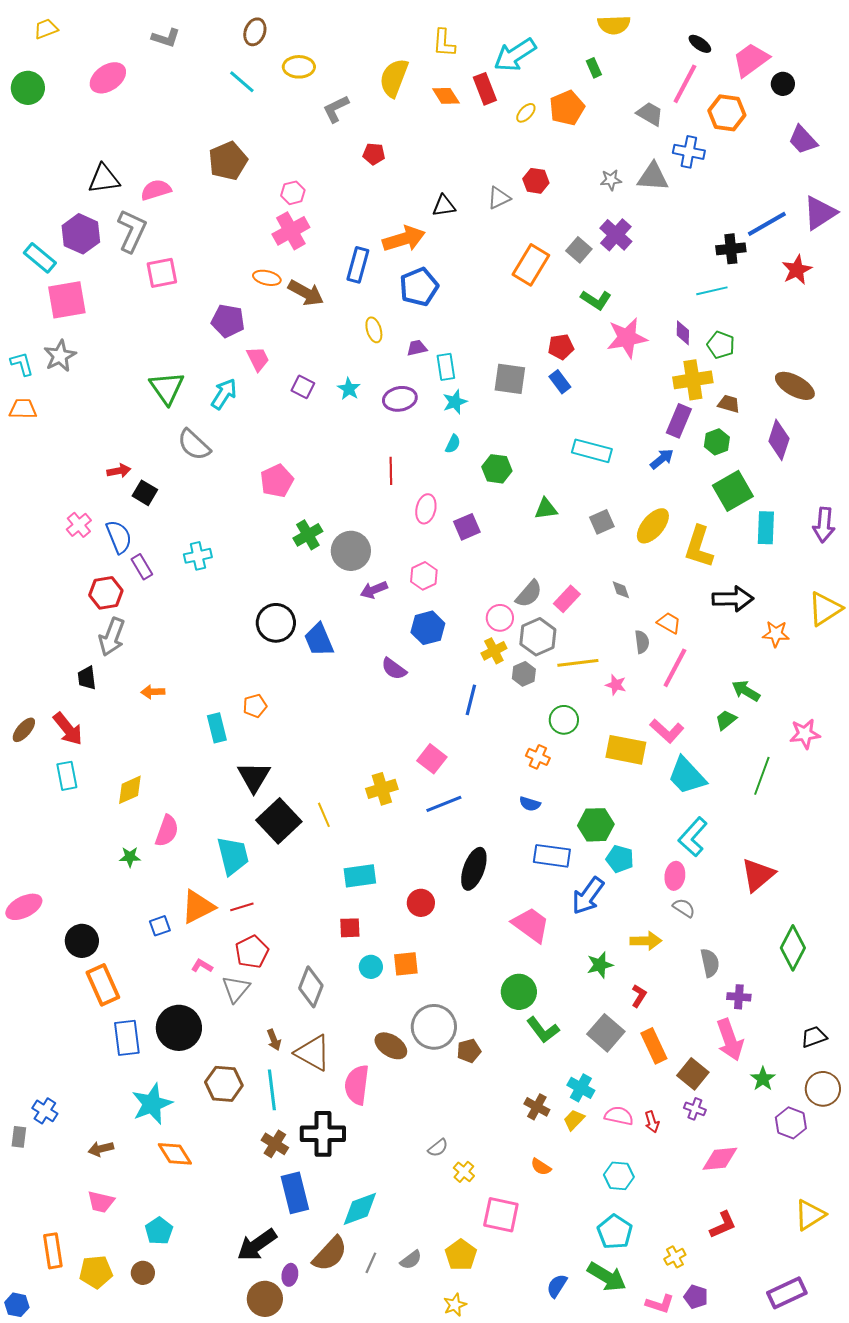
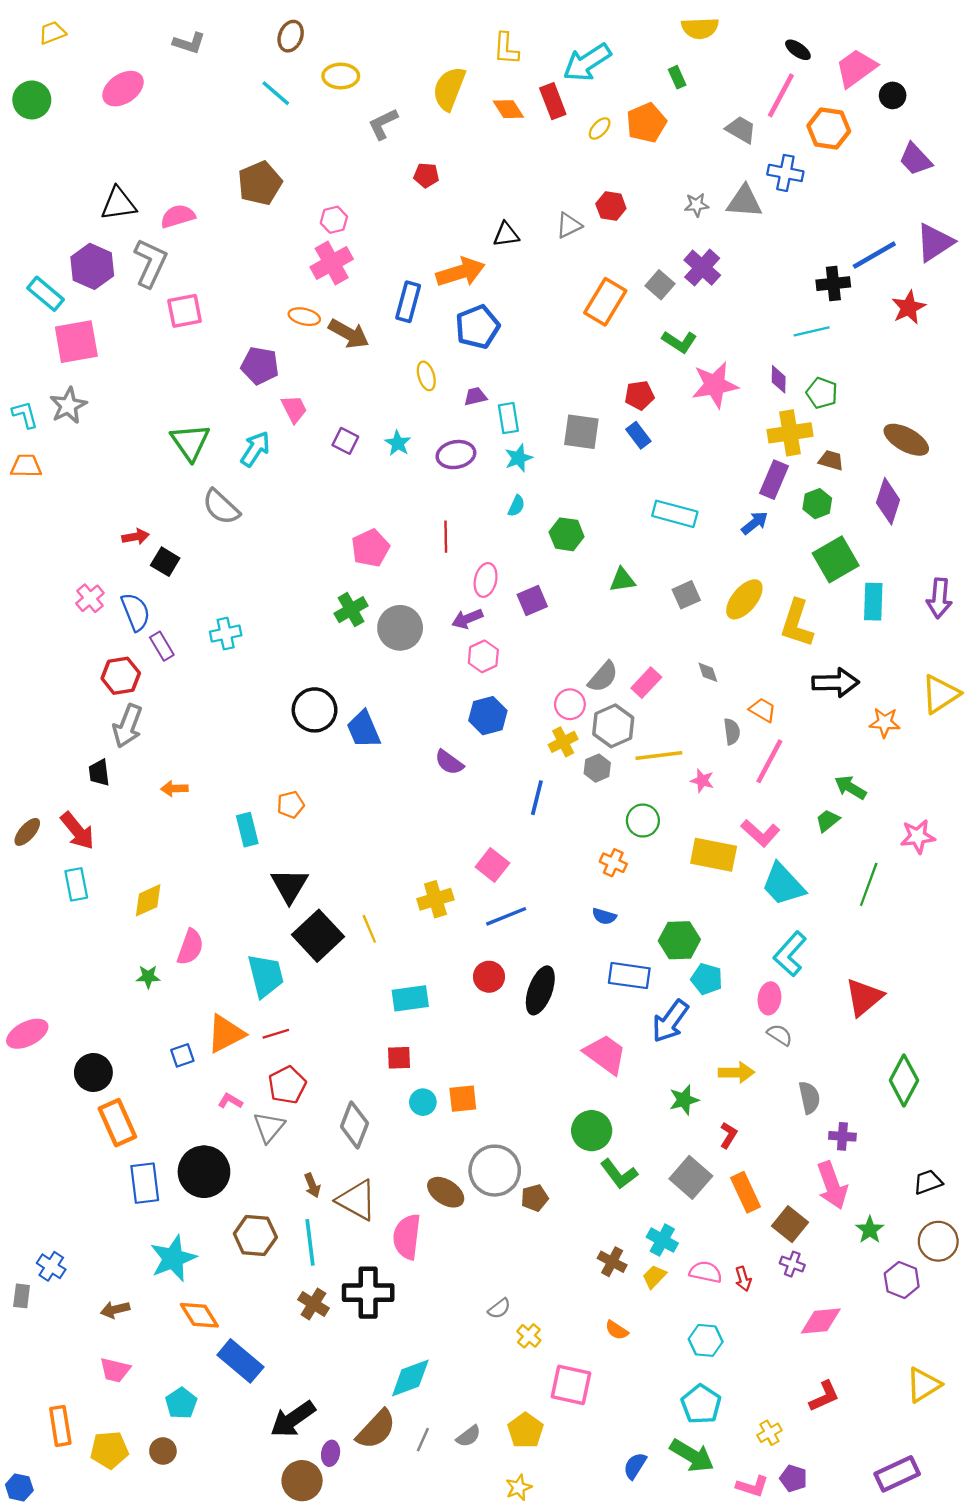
pink pentagon: (277, 481) -> (370, 548), moved
purple arrow: (374, 590) -> (467, 619), moved
red circle: (421, 903) -> (489, 977), moved
blue rectangle: (295, 1193) -> (240, 1361), moved, turned -36

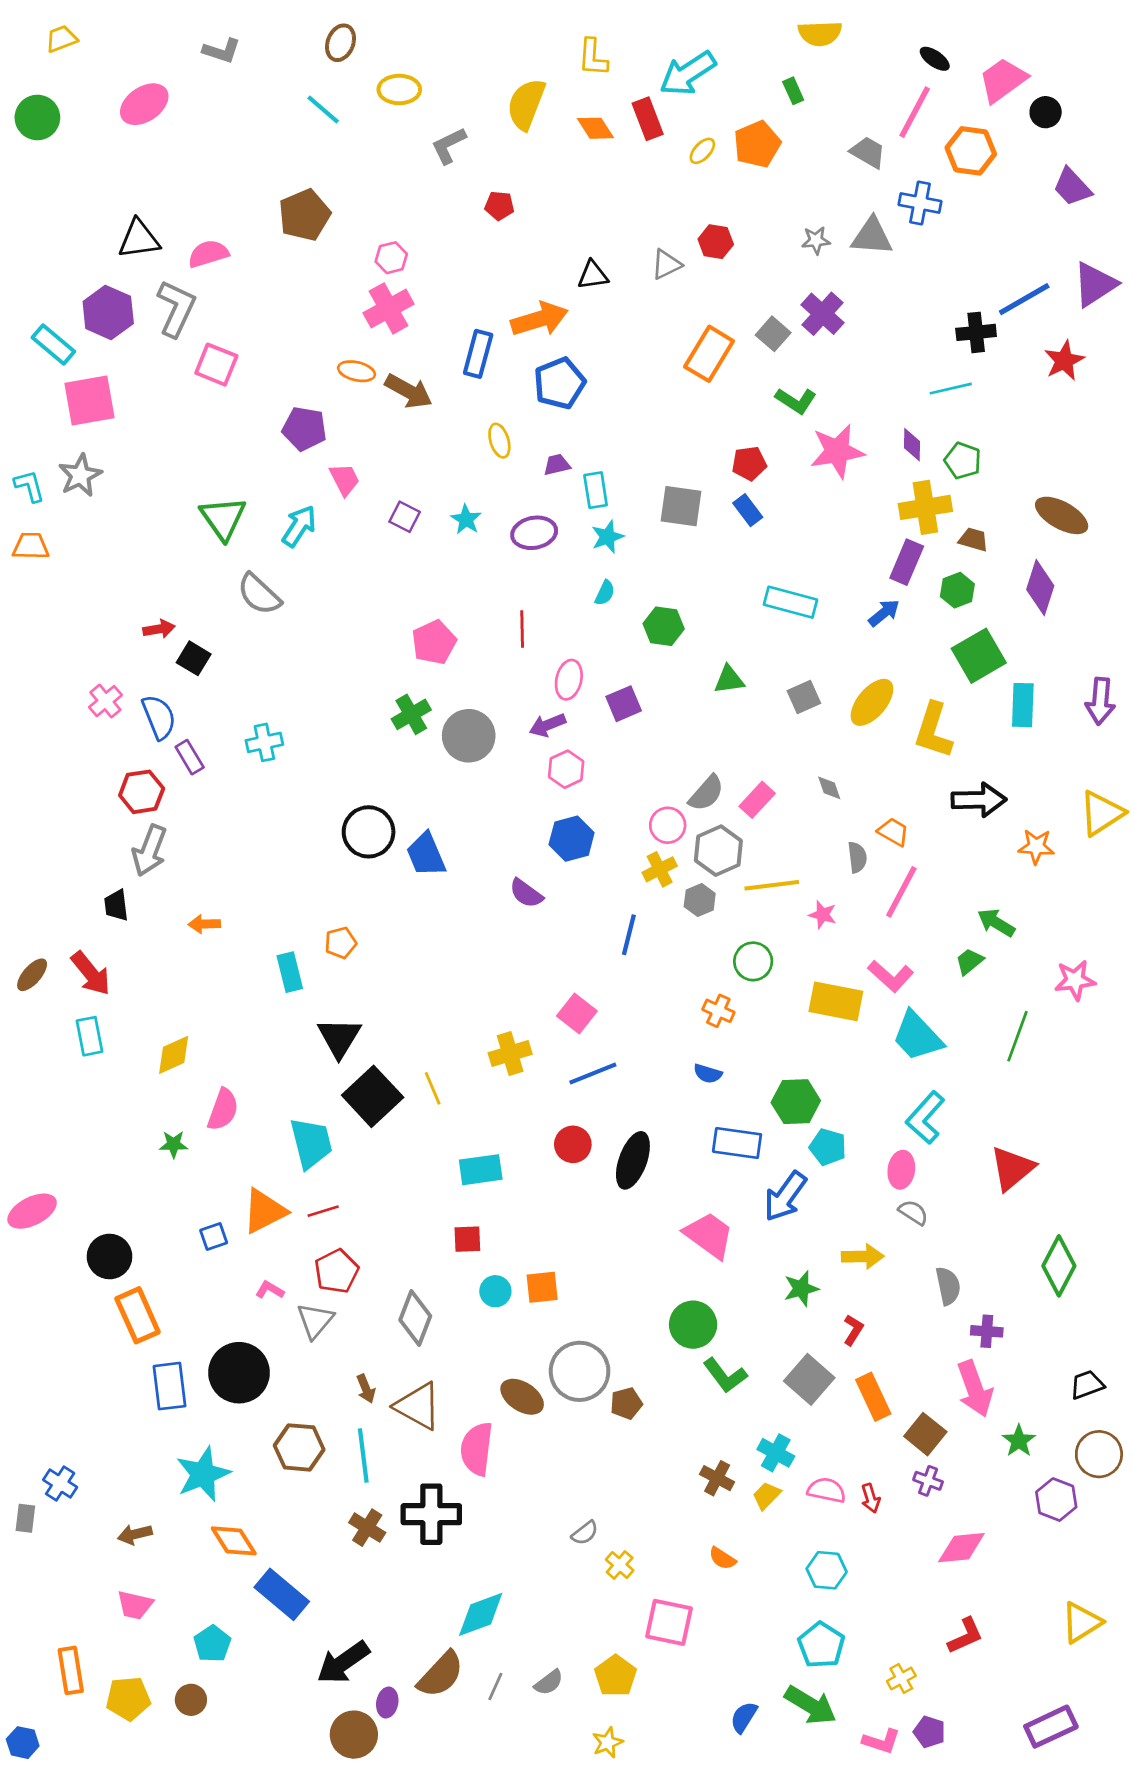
pink square: (185, 311) -> (216, 365), turned 33

